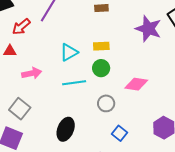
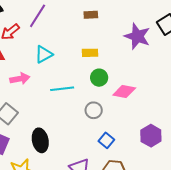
cyan triangle: (69, 52) -> (44, 54), moved
green circle: (101, 68) -> (99, 78), moved
black ellipse: (66, 129) -> (40, 140), moved, turned -35

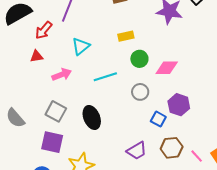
purple hexagon: (151, 136) -> (179, 105), moved
black ellipse: (40, 140) -> (92, 117), moved

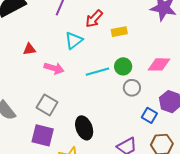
red arrow: (44, 30) -> (94, 19), moved
green circle: (139, 59) -> (123, 66), moved
pink arrow: (62, 75) -> (54, 68), turned 36
black ellipse: (92, 117) -> (84, 128), moved

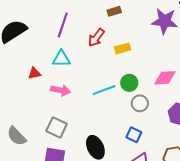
cyan triangle: (74, 40) -> (61, 59), moved, turned 42
blue square: (149, 115) -> (134, 135), moved

